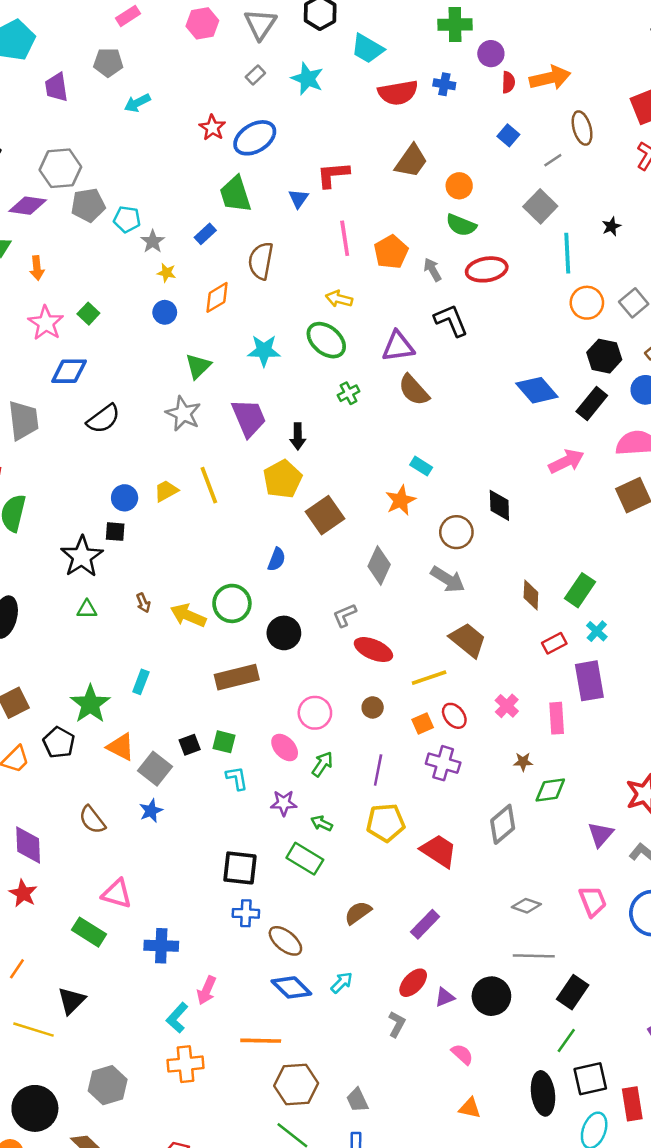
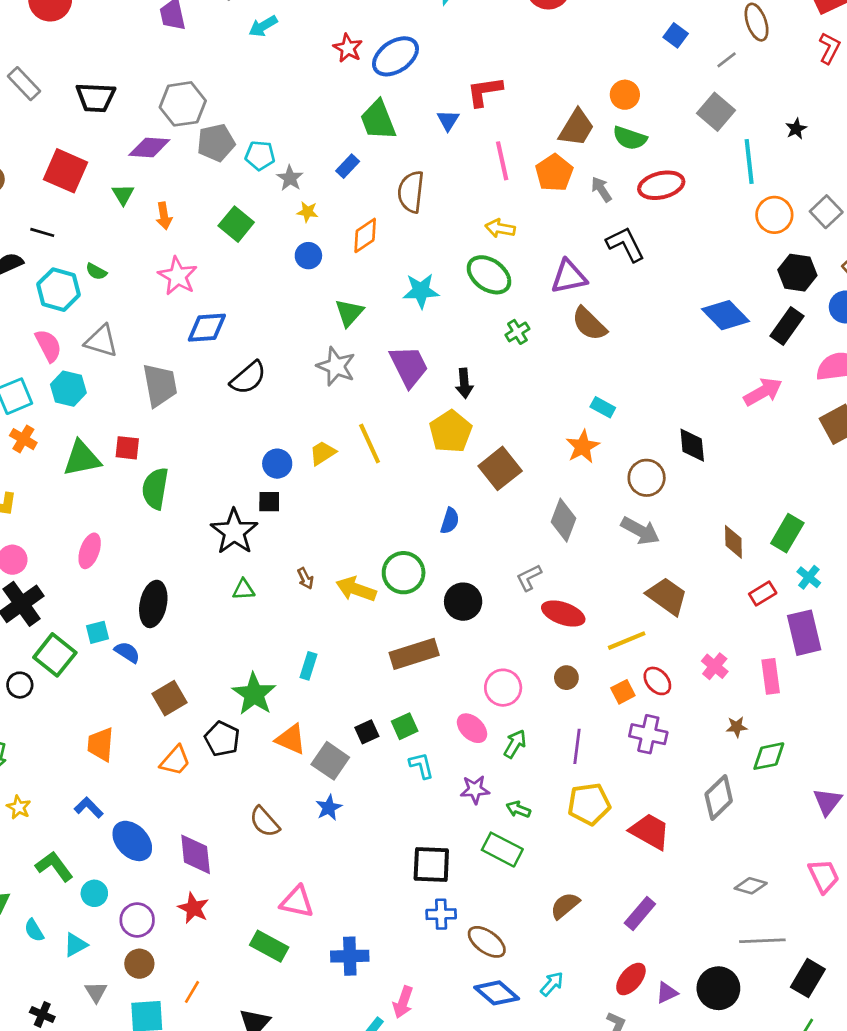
brown trapezoid: (411, 161) -> (576, 128), moved
green square: (88, 314) -> (236, 224), moved, size x1.4
green square: (224, 742) -> (405, 726), turned -35

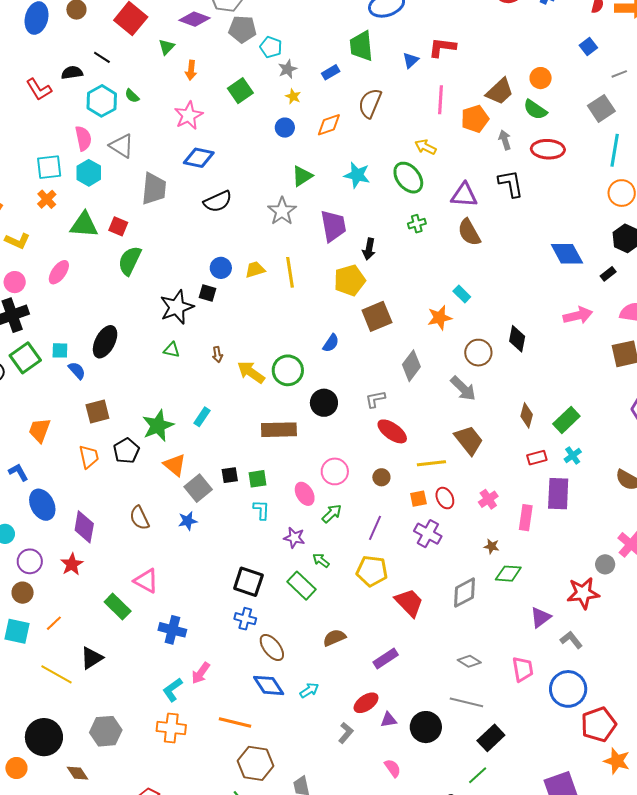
black rectangle: (787, 326) -> (608, 274), size x0.6
pink ellipse: (90, 551) -> (59, 272), moved
orange trapezoid: (175, 761) -> (89, 457), turned -70

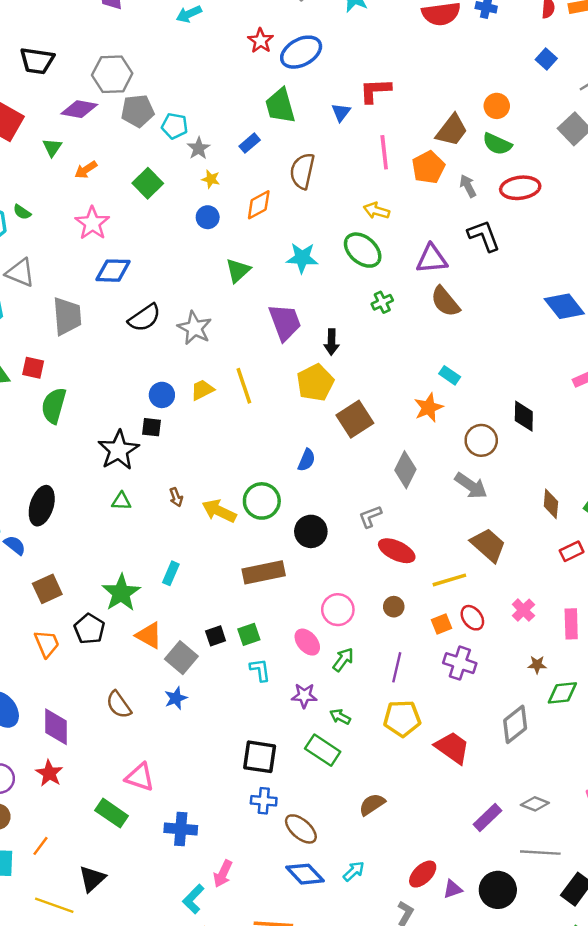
orange arrow: (191, 70) -> (86, 170), turned 60
gray star: (282, 211) -> (195, 328), moved
purple rectangle: (386, 658) -> (488, 817), moved

